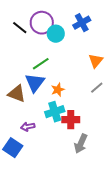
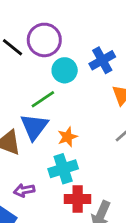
blue cross: (82, 23) -> (102, 60), moved
cyan circle: (56, 34) -> (65, 70), moved
red cross: (71, 120) -> (78, 199), moved

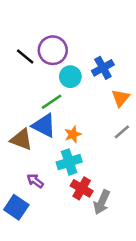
blue triangle: (34, 127) -> (44, 126), turned -40
purple arrow: (24, 190) -> (35, 181), turned 48
red cross: (78, 199) -> (82, 188), turned 30

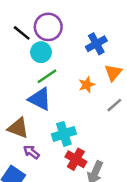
cyan circle: (70, 77) -> (41, 52), moved
orange star: (73, 134) -> (87, 85), moved
brown triangle: (21, 139) -> (18, 128), moved

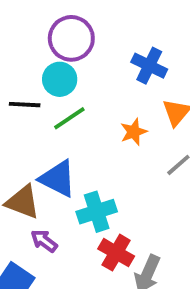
black line: (22, 33) -> (25, 105), moved, turned -36
blue cross: (96, 44) -> (149, 66), turned -35
blue triangle: (40, 99) -> (58, 179), moved

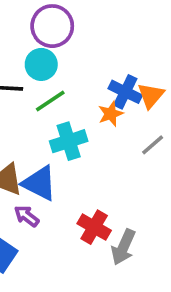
blue cross: (149, 66) -> (125, 92), moved
blue triangle: (58, 179) -> (39, 183), moved
cyan cross: (97, 212) -> (69, 141), moved

